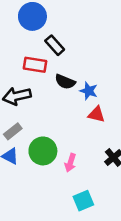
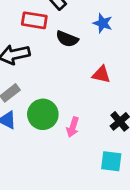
blue star: (89, 91) -> (103, 23), moved
cyan square: (83, 201) -> (111, 161), moved, turned 30

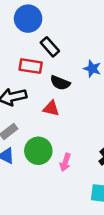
red triangle: (101, 74) -> (51, 108), moved

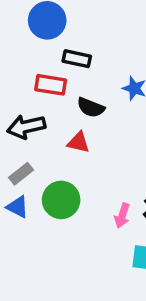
black rectangle: (50, 47) -> (77, 59), turned -36
pink arrow: (65, 162) -> (122, 216), moved

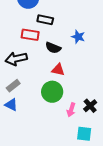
red triangle: (79, 142) -> (58, 70), moved
green circle: (61, 200) -> (52, 92), moved

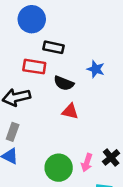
gray rectangle: (13, 86) -> (13, 132), turned -32
green circle: (52, 92) -> (59, 168), moved

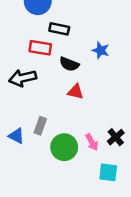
gray rectangle: (13, 132) -> (40, 126), moved
pink arrow: (87, 163) -> (92, 142), turned -48

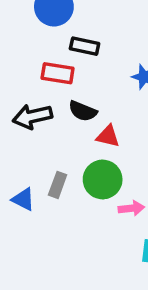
black semicircle: (69, 64) -> (83, 111), moved
pink arrow: (92, 142) -> (131, 208), turned -66
green circle: (64, 147) -> (103, 179), moved

